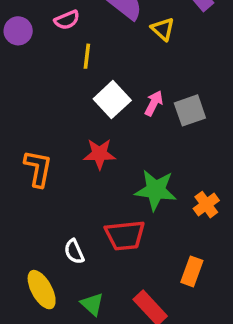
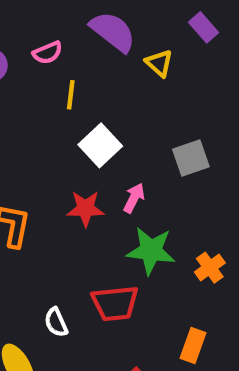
pink arrow: (154, 103) -> (134, 198), moved

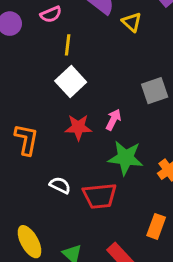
white square: (100, 145) -> (71, 82), moved
white semicircle: (56, 322) -> (60, 185), moved, turned 140

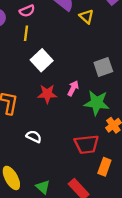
yellow line: (68, 45) -> (26, 33), moved
green star: (126, 158) -> (97, 103), moved
red trapezoid: (100, 196) -> (87, 144), moved

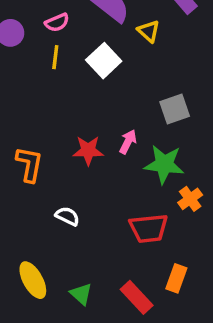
white square: (42, 60) -> (104, 61), moved
orange rectangle: (104, 167) -> (176, 278), moved

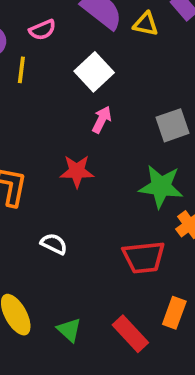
yellow triangle: (149, 31) -> (146, 24), moved, turned -30
yellow line: (55, 57) -> (21, 70), moved
pink arrow: (128, 142) -> (102, 120), moved

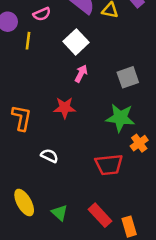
orange rectangle: (174, 313) -> (129, 227), moved, turned -36

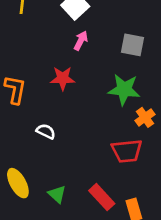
gray square: (128, 77) -> (132, 45), turned 30
red trapezoid: (109, 165) -> (127, 151), moved

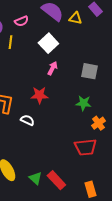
green star: (124, 90) -> (83, 103), size x0.7
white semicircle: (46, 131) -> (27, 120), moved
red rectangle: (102, 197) -> (56, 180), moved

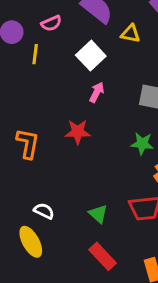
yellow triangle: (75, 18) -> (130, 34), moved
white semicircle: (27, 120) -> (44, 211), moved
green triangle: (35, 178) -> (98, 214), moved

